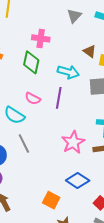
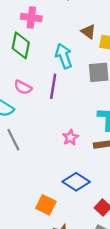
cyan arrow: (68, 72) -> (64, 56), turned -125
pink star: (73, 142) -> (70, 138), size x0.6

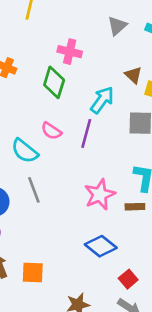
cyan arrow: (64, 56) -> (102, 100), turned 50
pink star: (70, 138) -> (100, 195), size x1.6
orange square: (46, 205) -> (33, 272), moved, turned -30

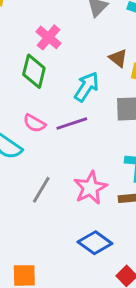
pink cross: (70, 52) -> (48, 37), turned 30
purple line: (86, 133) -> (72, 124), turned 60
gray line: (34, 190) -> (41, 190), moved, turned 55

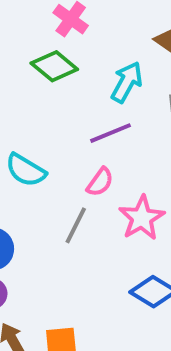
green diamond: (34, 71) -> (54, 66), turned -60
pink semicircle: (34, 123) -> (100, 182), moved, turned -80

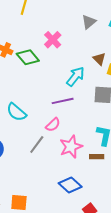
green diamond: (54, 66) -> (28, 57), moved

